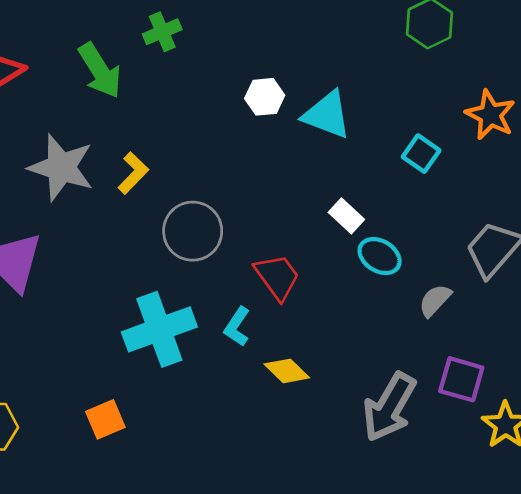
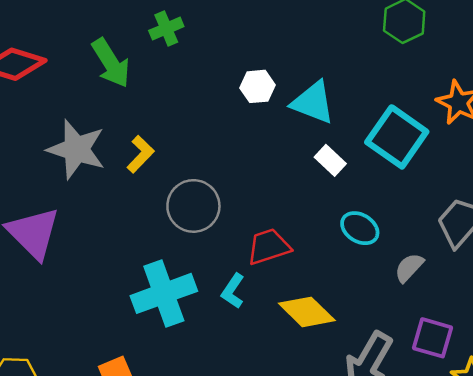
cyan square: (421, 154) -> (397, 137), size x1.8
white rectangle: (346, 216) -> (330, 160), moved
red trapezoid: (277, 277) -> (269, 247), turned -72
yellow diamond: (287, 371) -> (307, 312), moved, size x1.4

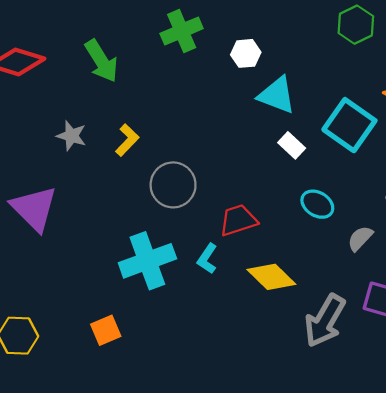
green cross: (166, 29) -> (182, 31), moved, size x1.4
white hexagon: (258, 86) -> (246, 53), moved
gray star: (76, 149) -> (72, 136), size x0.6

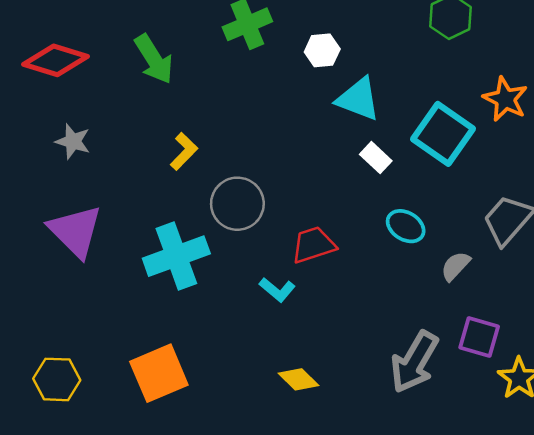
gray star: (72, 136) -> (73, 141), moved
cyan L-shape: (207, 259) -> (277, 290), turned -84
cyan cross: (147, 261) -> (176, 256), moved
yellow diamond: (271, 277) -> (298, 379), moved, size x0.7
orange square: (106, 330) -> (159, 373), size x1.6

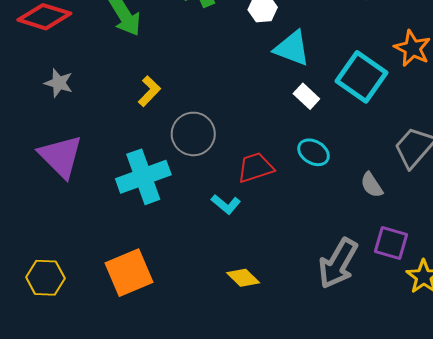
cyan ellipse: (406, 226) -> (314, 152), moved
gray semicircle: (455, 266) -> (372, 185), turned -76

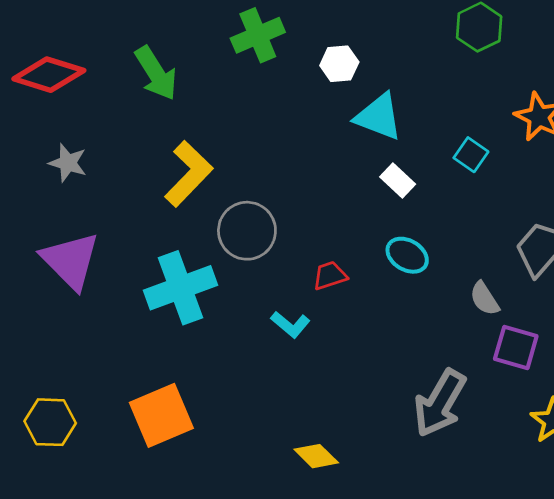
cyan square: (361, 77) -> (471, 155), size x0.5
yellow L-shape: (149, 91) -> (189, 174), size x1.6
red trapezoid: (255, 168) -> (330, 276), size x0.7
purple square: (391, 243) -> (516, 347), moved
yellow diamond: (243, 278) -> (316, 456), moved

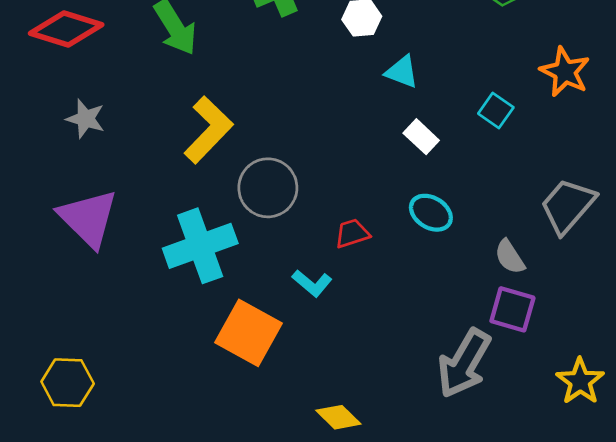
cyan triangle: (379, 117) -> (402, 72), size x0.7
purple square: (516, 347) -> (512, 309), moved
orange square: (161, 415) -> (249, 333), moved, turned -38

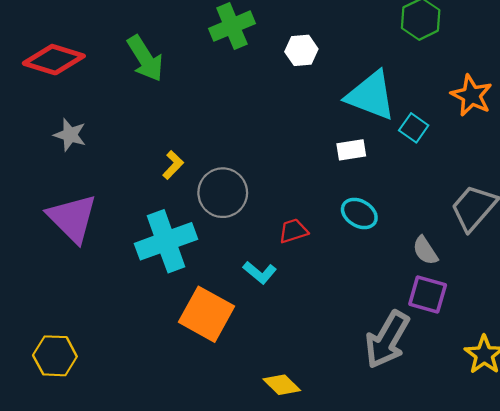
cyan triangle: (402, 72) -> (371, 95), moved, size x1.8
yellow L-shape: (208, 130) -> (173, 165), moved, size x0.5
white rectangle: (421, 137) -> (351, 150), turned -52

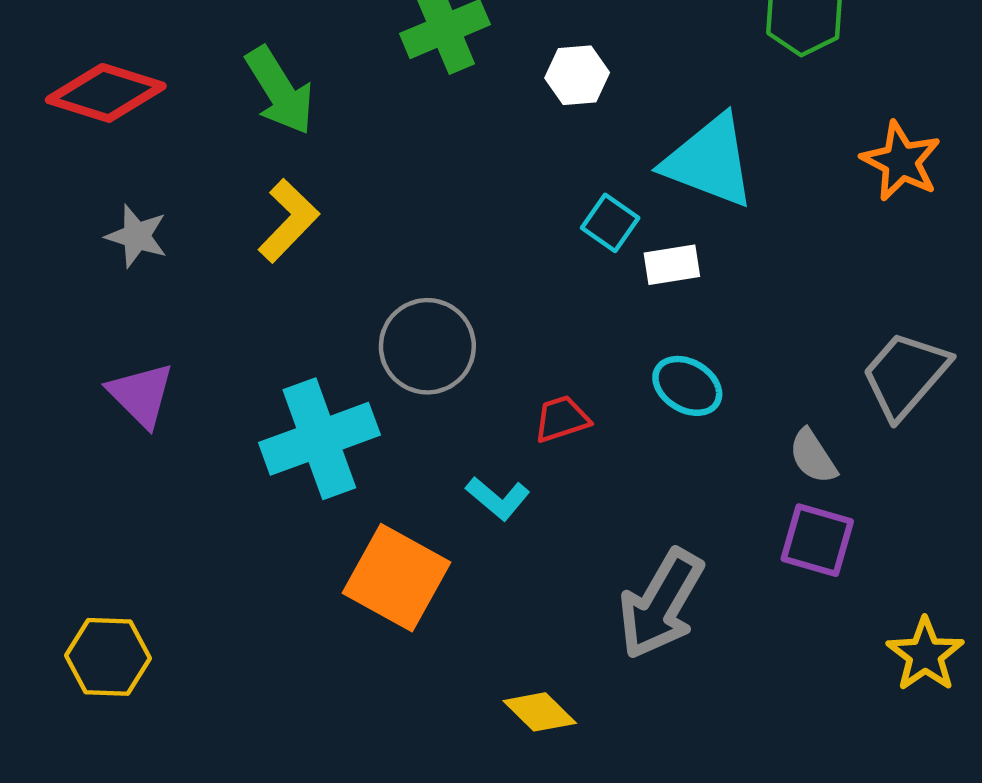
cyan square: (414, 128) -> (610, 223), moved
yellow L-shape: (173, 165) -> (289, 221), moved, size x1.5
purple triangle: (72, 218) -> (141, 395), size x0.7
gray arrow: (387, 340) -> (661, 604), moved

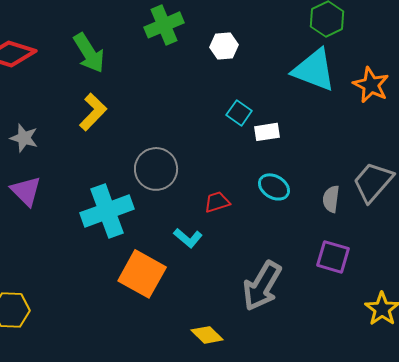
cyan triangle: (709, 161) -> (314, 70), moved
gray star: (137, 236) -> (24, 138), moved
gray semicircle: (813, 456) -> (331, 199), moved, turned 40

